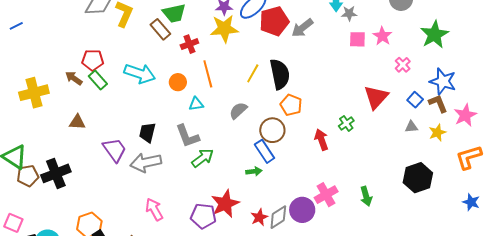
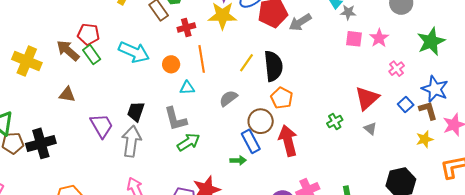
brown arrow: (74, 78) -> (68, 50), size x1.4
yellow cross: (34, 93) -> (27, 61), turned 32
gray triangle: (411, 127) -> (370, 129), moved, turned 40
red arrow: (321, 140) -> (288, 141), moved, size x1.4
gray arrow: (146, 163) -> (131, 141), turned 104

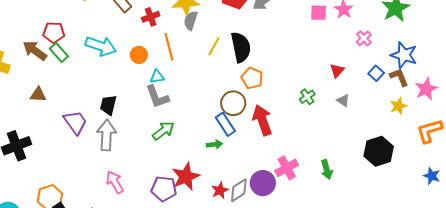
gray semicircle: (228, 98) -> (191, 21), moved, turned -30
red triangle: (367, 98) -> (337, 71), size x0.6
gray L-shape: (175, 119) -> (157, 97), moved

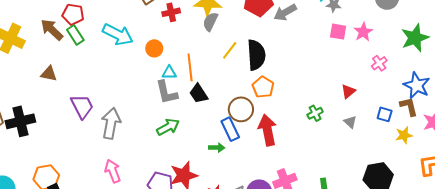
orange line: (169, 47) -> (190, 67), moved
blue square: (376, 73) -> (385, 114), moved, turned -35
black trapezoid: (108, 105) -> (199, 94), moved, turned -55

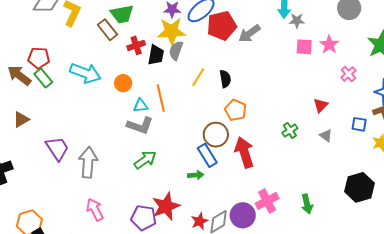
black semicircle: (256, 55) -> (225, 79), size x0.6
brown triangle: (49, 74) -> (21, 119), turned -36
gray L-shape: (167, 92) -> (140, 126), turned -52
black trapezoid: (199, 94) -> (156, 55), moved, turned -130

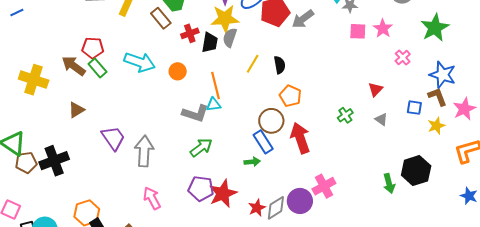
cyan triangle: (141, 106) -> (213, 105), moved
green arrow: (307, 204) -> (389, 183), moved
purple pentagon: (144, 218) -> (201, 188), moved

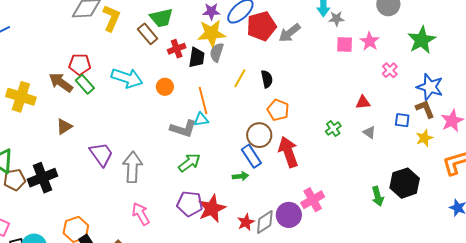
red triangle: (375, 89) -> (363, 102), turned 42

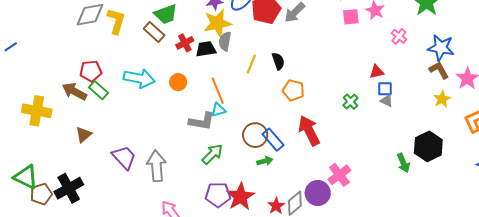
black trapezoid: (197, 58) -> (206, 49), turned -100
blue square: (402, 120) -> (385, 89), moved
brown circle: (259, 135) -> (255, 135), moved

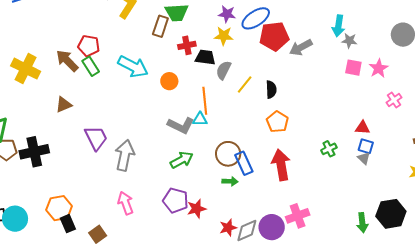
yellow star: (217, 23) -> (224, 36), size x0.7
brown rectangle: (154, 32) -> (160, 26), turned 50
gray semicircle: (225, 41) -> (224, 70), moved
red star: (240, 197) -> (197, 209), size x0.7

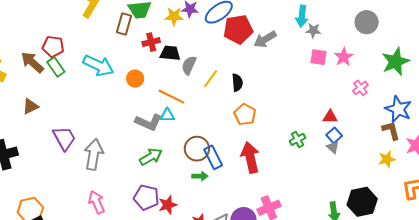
yellow star: (224, 36) -> (174, 16), moved
orange line: (205, 101) -> (171, 97), turned -56
blue square: (366, 146) -> (334, 135), turned 35

